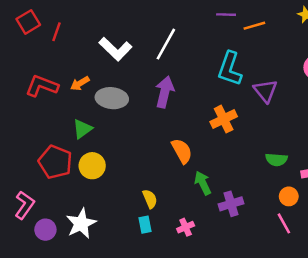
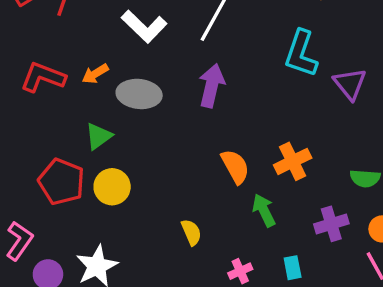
orange cross: (224, 119) -> (293, 161), moved
purple cross: (231, 204) -> (331, 224), moved
cyan rectangle: (145, 225) -> (293, 268), moved

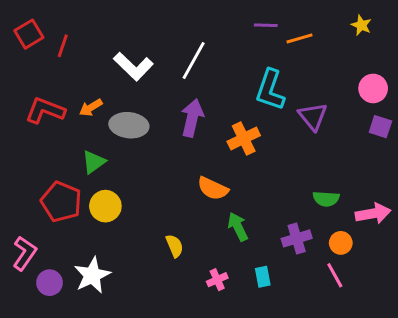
orange cross: (293, 161) -> (244, 138), moved
orange semicircle: (235, 167) -> (213, 188), turned 144

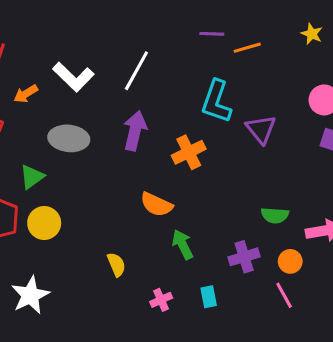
orange arrow: (91, 108) -> (26, 94), moved

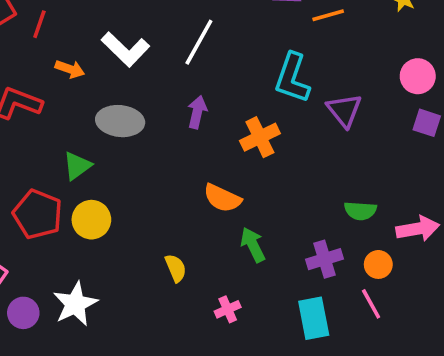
orange arrow: (26, 94) -> (70, 69), turned -130
purple arrow: (135, 131) -> (197, 112), size x0.7
cyan rectangle: (209, 297) -> (314, 318), moved, size x1.6

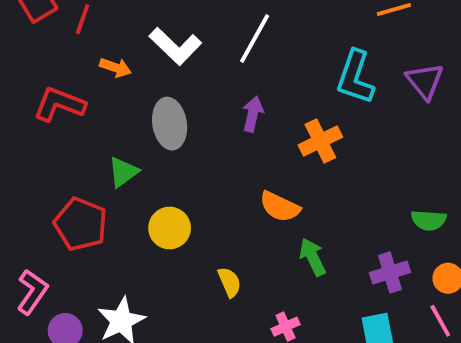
purple triangle: (344, 110) -> (425, 81), moved
gray ellipse: (120, 121) -> (170, 124), turned 75
yellow circle: (91, 220) -> (170, 228), moved

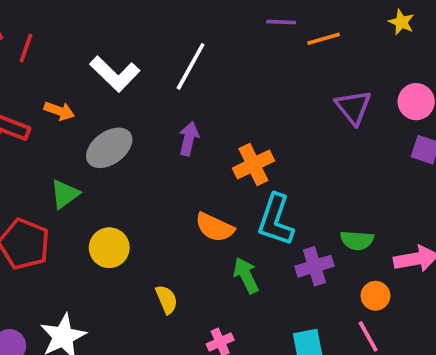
orange arrow: (115, 68) -> (59, 111), moved
cyan L-shape: (355, 77) -> (276, 220), moved
gray ellipse: (170, 124) -> (109, 148), turned 63
purple cross: (390, 272) -> (314, 266), moved

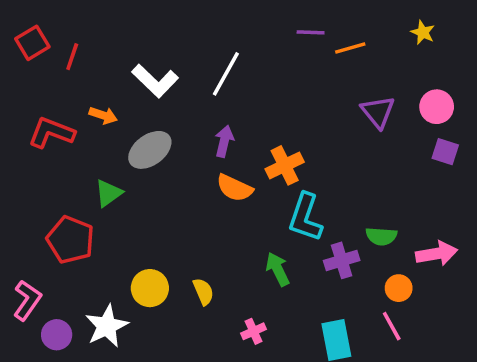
orange semicircle: (215, 227) -> (235, 188), moved
yellow circle: (109, 248) -> (150, 288), moved

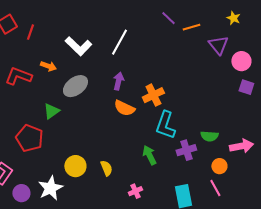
purple line: (311, 32) -> (168, 18), turned 42
purple triangle: (378, 112) -> (218, 45), moved

